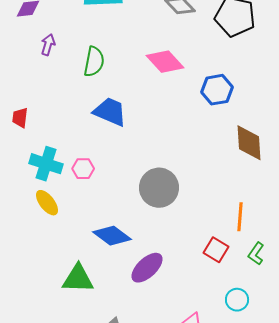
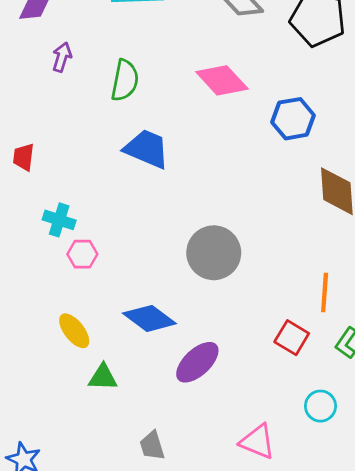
cyan cross: (46, 164) -> (59, 220), size x0.7
pink hexagon: (83, 169) -> (82, 254), moved
yellow ellipse: (47, 203) -> (74, 331), moved
green triangle: (78, 279) -> (103, 377), size x0.7

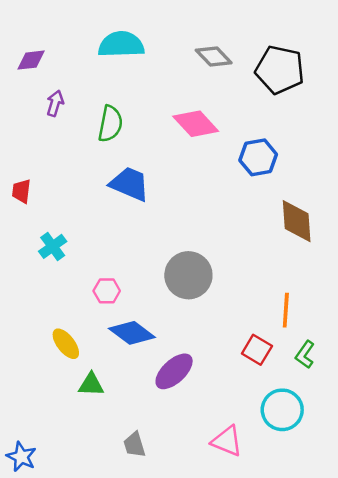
cyan cross: (59, 220) -> (53, 246), turned 36
pink hexagon: (82, 254) -> (107, 291), moved
cyan circle: (320, 406) -> (282, 410), size x1.5

